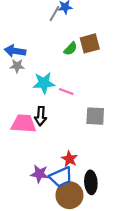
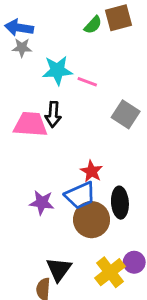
gray square: (95, 116) -> (126, 114), turned 30
purple star: (40, 174) -> (42, 203), moved

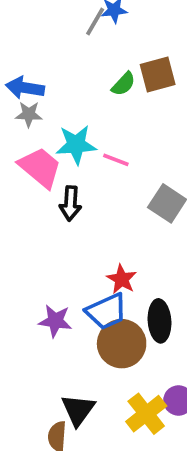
pink trapezoid: (30, 124) -> (40, 167), moved, turned 36

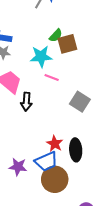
brown square: (158, 75) -> (67, 44), moved
cyan star: (76, 145) -> (41, 56), moved
black ellipse: (160, 321) -> (76, 150), moved

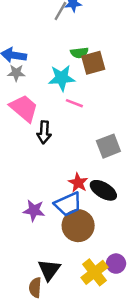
green semicircle: (56, 35) -> (79, 53), turned 40
gray square: (80, 102) -> (108, 146), moved, turned 36
black ellipse: (76, 150) -> (103, 190), turned -55

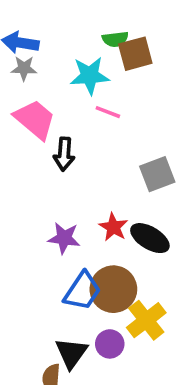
blue trapezoid: (68, 204) -> (82, 291), moved, turned -32
purple star: (34, 210) -> (64, 238), moved
purple circle: (116, 264) -> (110, 344), moved
yellow cross: (95, 272) -> (146, 320), moved

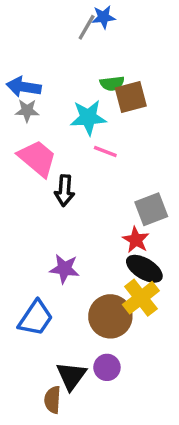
red star: (113, 227) -> (136, 240), moved
blue trapezoid: (82, 291) -> (36, 318), moved
yellow cross: (146, 320) -> (141, 298), moved

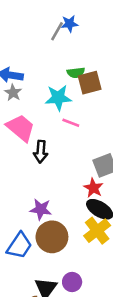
gray star: (27, 111) -> (13, 93), turned 30
brown circle: (110, 316) -> (52, 237), moved

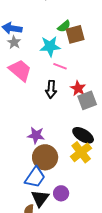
green semicircle: (76, 73) -> (64, 26), turned -32
black arrow: (41, 152) -> (51, 89), moved
red star: (93, 188) -> (78, 88), moved
blue trapezoid: (19, 246) -> (35, 177), moved

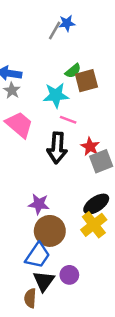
black arrow: (51, 89) -> (57, 148), size x1.4
black ellipse: (83, 135) -> (96, 204), turned -65

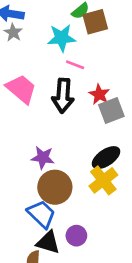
pink trapezoid: (19, 125) -> (21, 89), moved
blue trapezoid: (38, 255) -> (41, 214), turned -80
black triangle: (44, 281) -> (48, 242), turned -50

